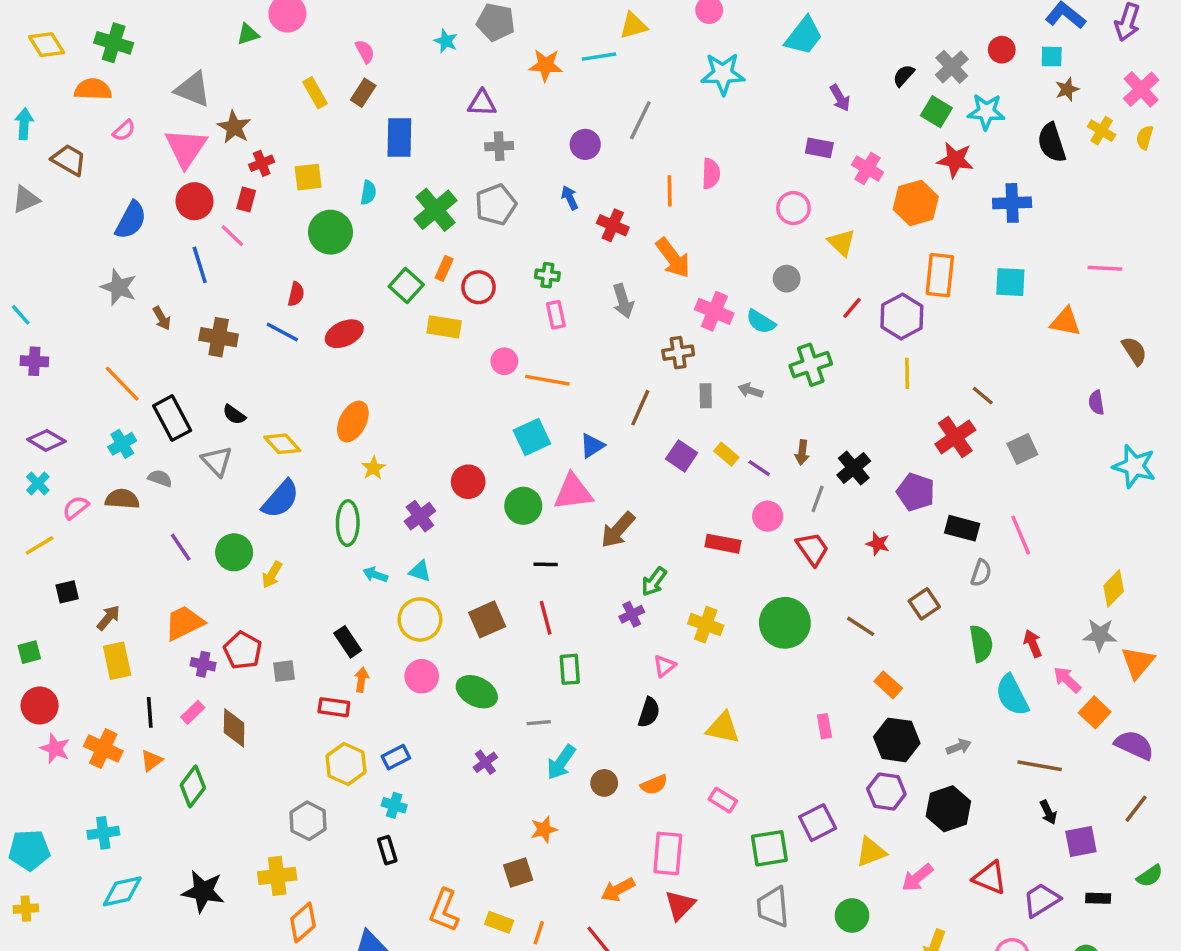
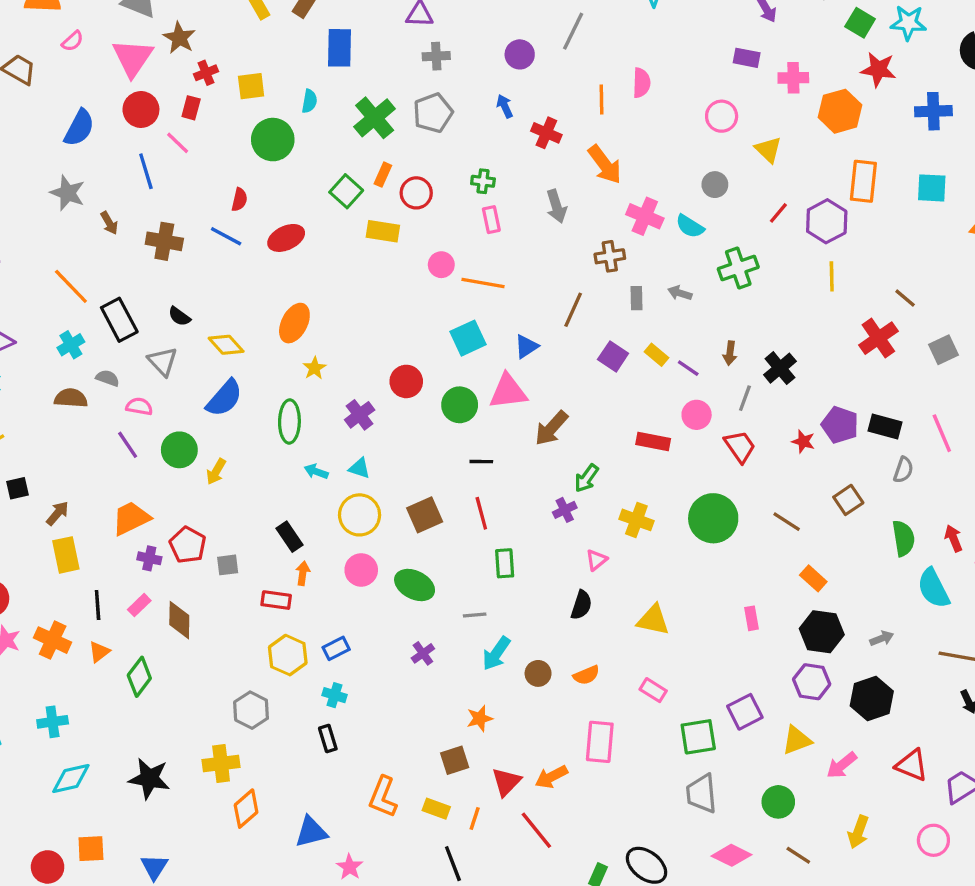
pink cross: (867, 168) -> (793, 78), turned -32
purple pentagon: (916, 492) -> (840, 425), moved
pink semicircle: (76, 508) -> (139, 406), moved, turned 48
red triangle: (680, 905) -> (506, 782), moved

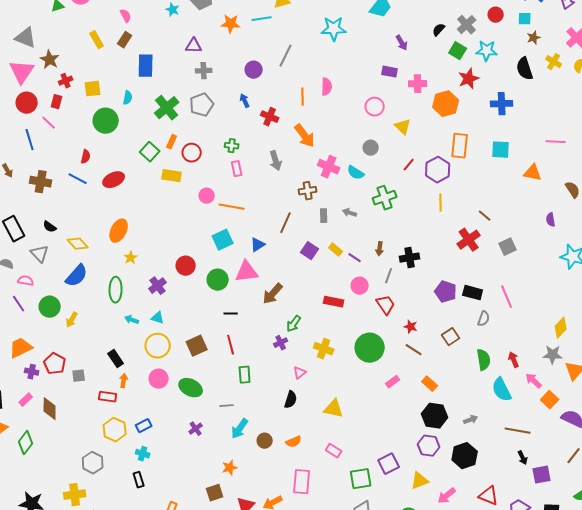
red star: (878, 69) -> (469, 79), turned -30
black cross: (780, 368) -> (410, 258), turned 30
red star: (803, 442) -> (411, 327), moved
pink rectangle: (752, 618) -> (393, 382), moved, turned 64

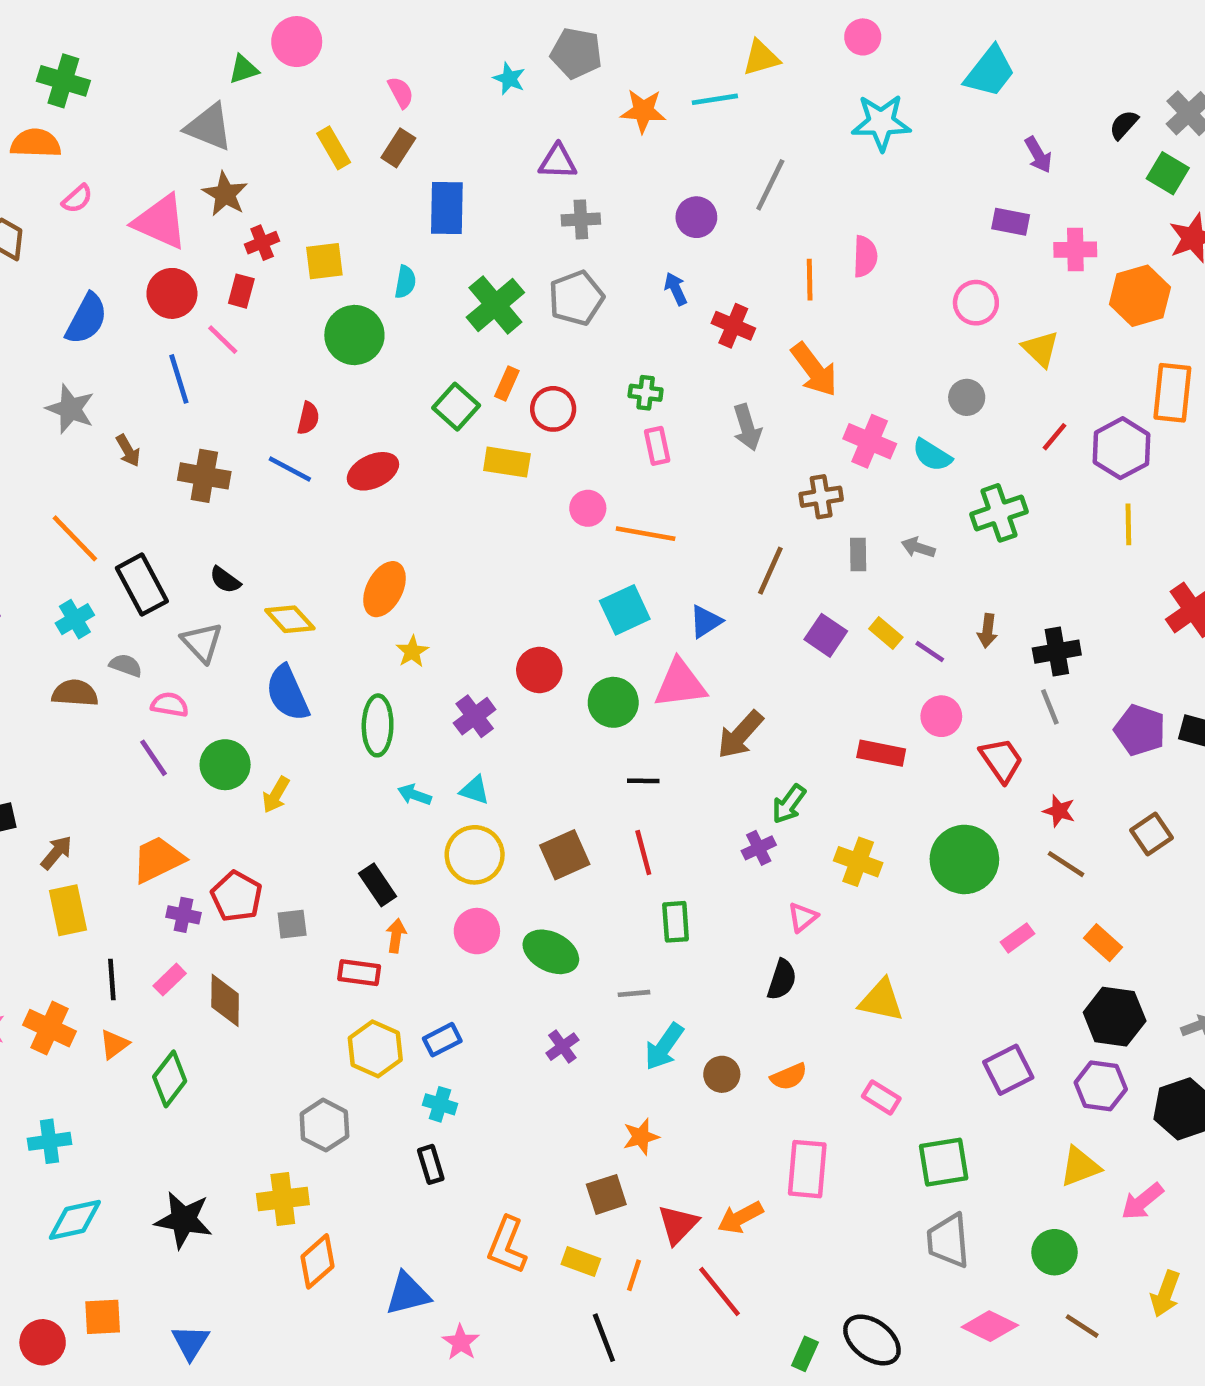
gray triangle: (26, 38) -> (209, 127), moved
pink triangle: (22, 72) -> (160, 222), turned -40
blue semicircle: (77, 276) -> (287, 693), turned 115
gray line: (389, 276) -> (1050, 707), moved, turned -42
purple square: (389, 464) -> (1008, 1070), moved

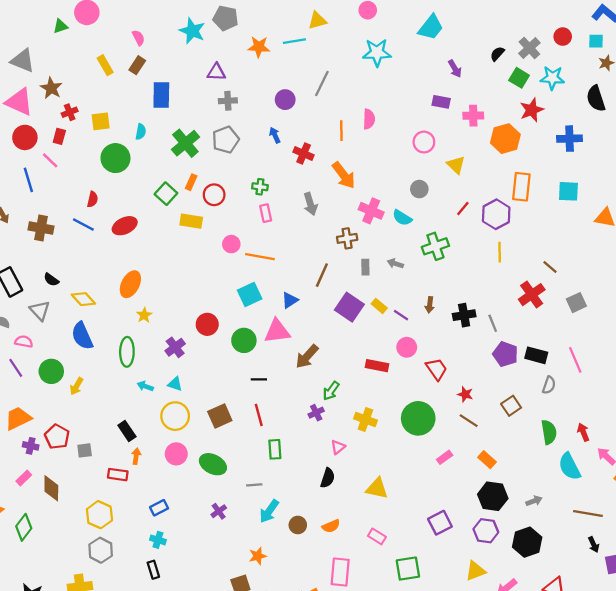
cyan star: (509, 79) -> (192, 31), size x1.6
gray triangle: (209, 127) -> (23, 61), moved
purple square: (826, 635) -> (349, 307), size x1.4
gray line: (1050, 707) -> (493, 323), moved
yellow hexagon: (375, 1049) -> (99, 515), moved

